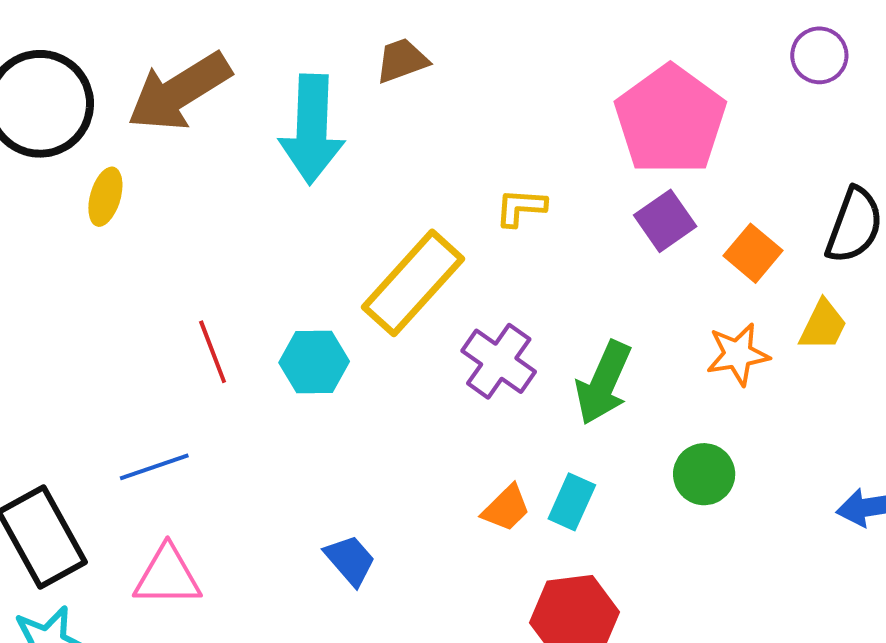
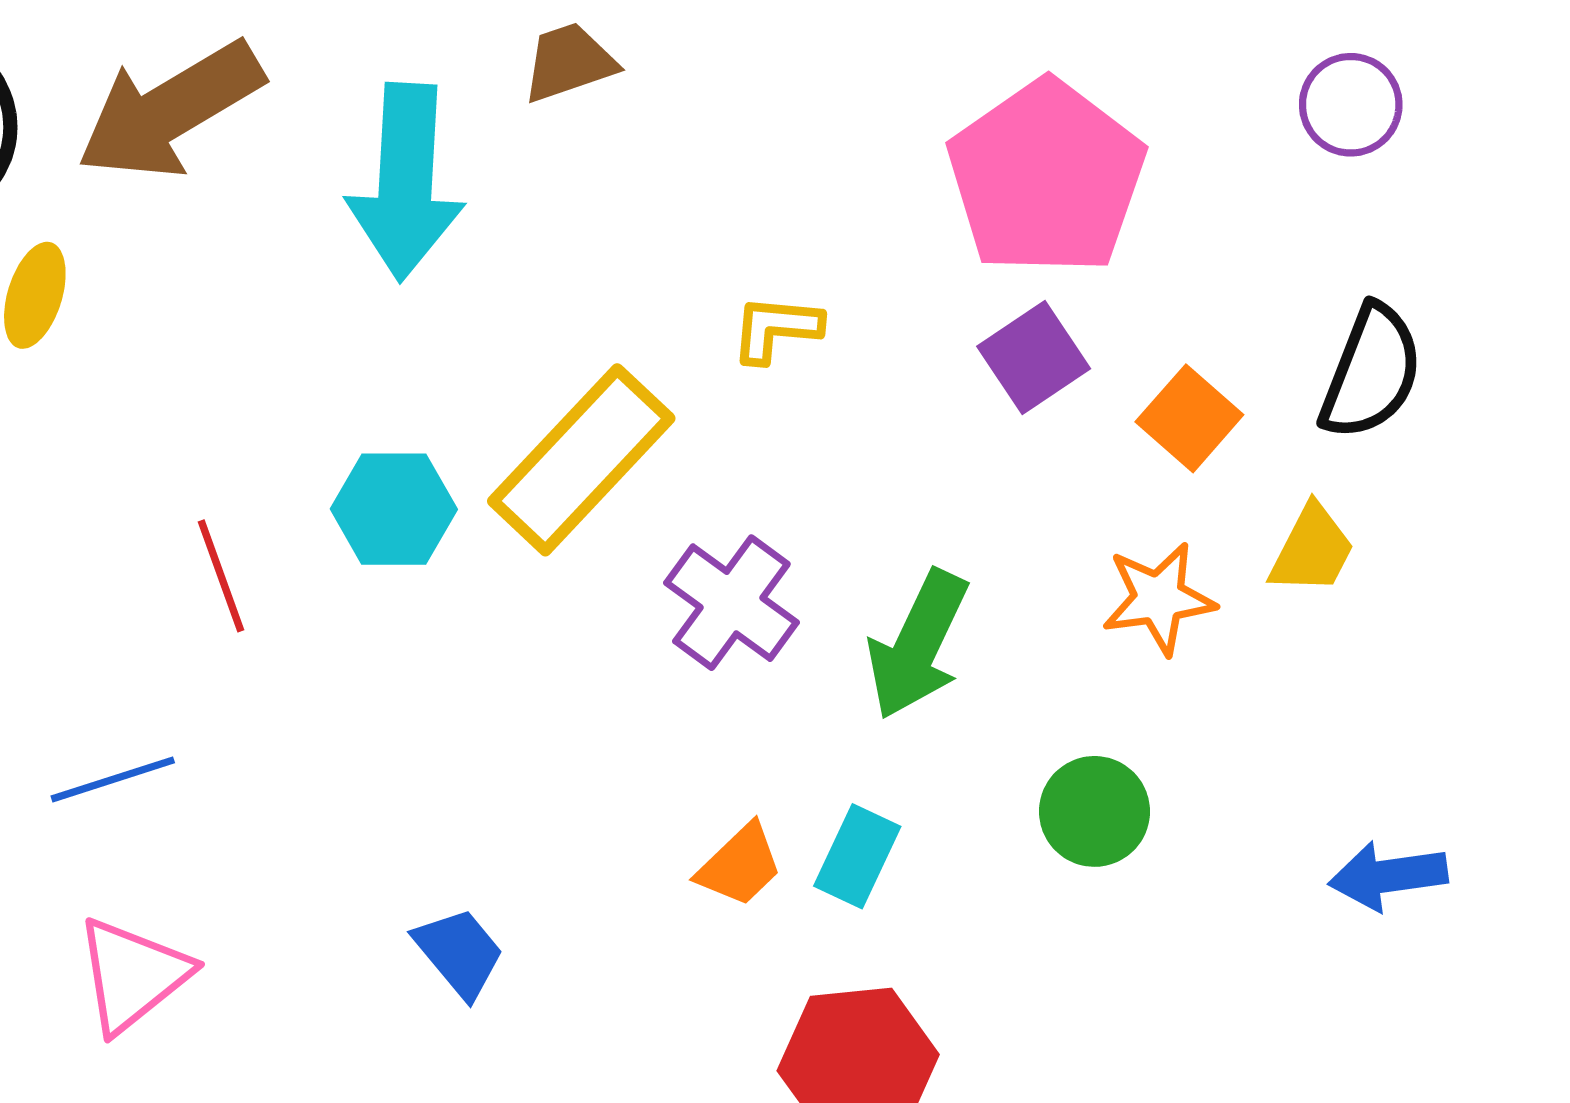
purple circle: (819, 55) -> (1351, 105), moved
cyan hexagon: (314, 362) -> (394, 509), moved
pink triangle: (167, 576) -> (133, 975), turned -40

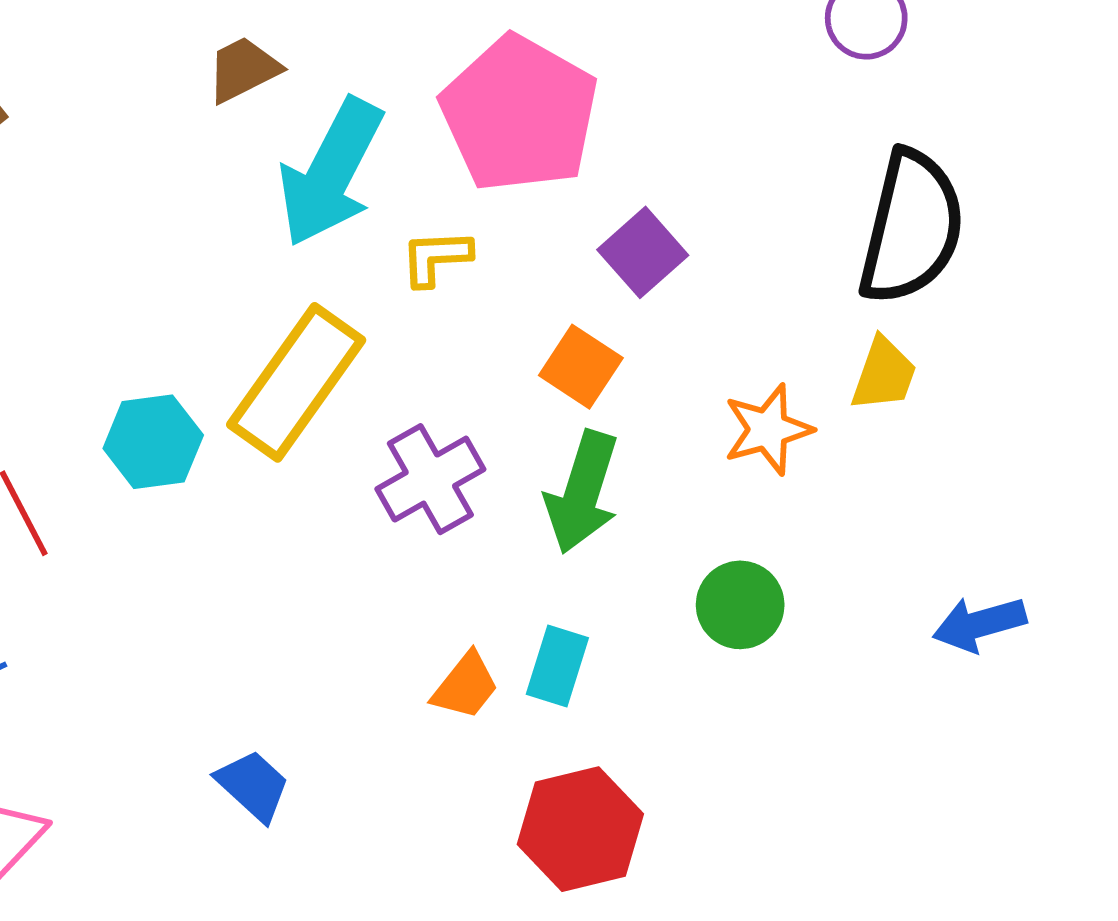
pink pentagon: (1046, 178) -> (519, 114), moved
cyan arrow: (406, 182) -> (331, 172), moved, turned 32
black semicircle: (1371, 372) -> (911, 227), size x1.4
orange square: (1189, 418) -> (581, 367), moved
purple cross: (731, 603) -> (430, 479), turned 32

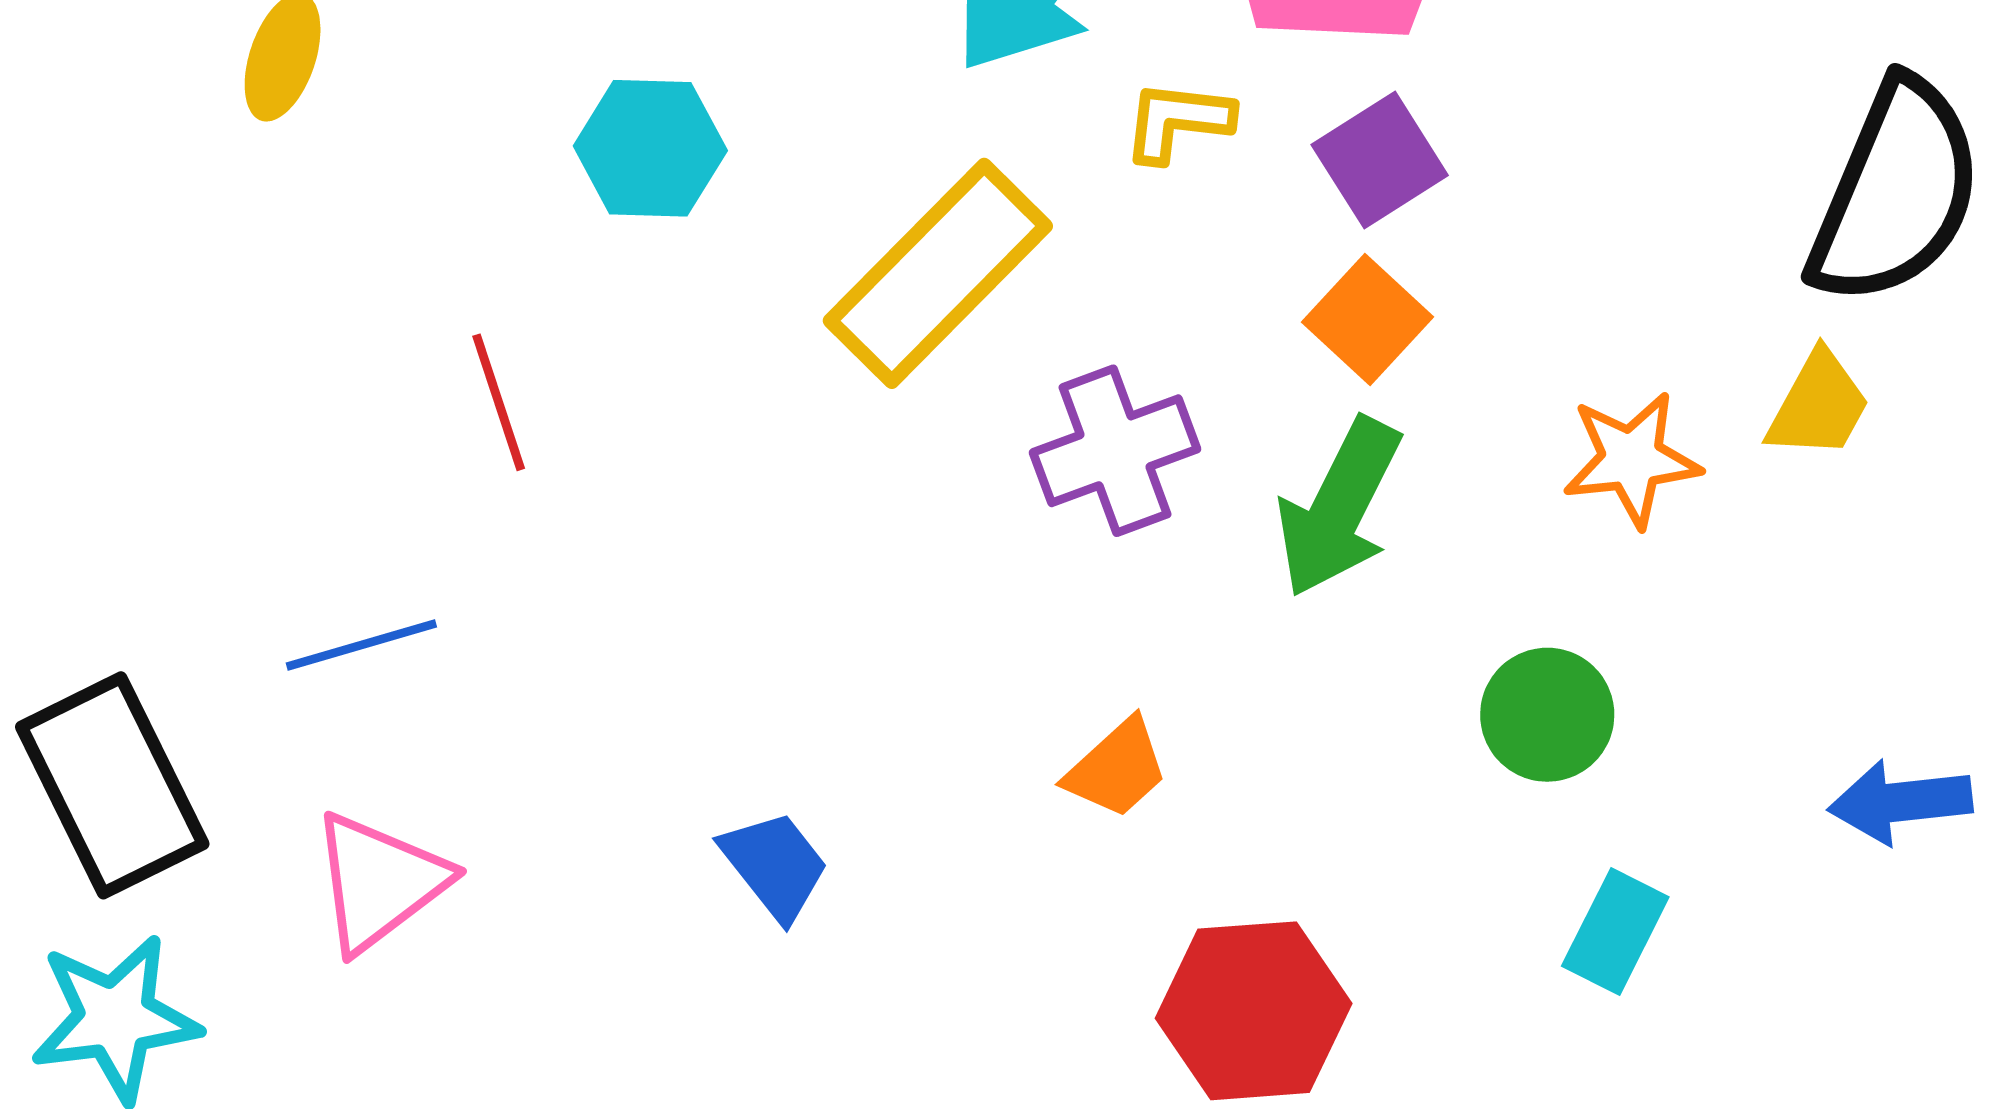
purple square: (643, 252) -> (1380, 160), moved
cyan hexagon: (153, 442) -> (650, 148), moved
cyan rectangle: (557, 666) -> (1615, 932), moved

